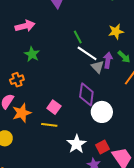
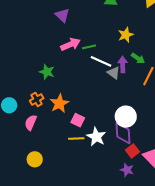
pink arrow: (25, 26) -> (70, 44), moved
green line: (78, 37) -> (89, 47), turned -64
purple diamond: (86, 94) -> (123, 133), moved
orange star: (22, 113) -> (59, 103), moved
white star: (77, 144) -> (96, 137), moved

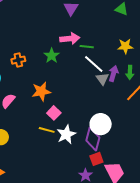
green arrow: (138, 58) -> (130, 72), turned 40
green star: (47, 72) -> (52, 56), moved
orange cross: (37, 99) -> (18, 60), moved

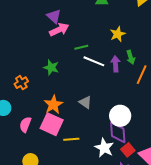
pink arrow: (70, 39) -> (59, 30), moved
gray triangle: (102, 79) -> (85, 102), moved
pink square: (54, 113) -> (52, 124), moved, size x1.6
white star: (66, 134) -> (104, 148), moved

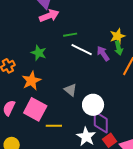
yellow star: (118, 34) -> (117, 36), moved
purple arrow: (116, 64) -> (103, 54), turned -35
orange star: (53, 105) -> (31, 81), moved
white circle: (120, 116) -> (93, 105), moved

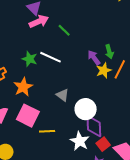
green line: (70, 35) -> (64, 30), moved, turned 56
yellow star: (117, 36) -> (104, 70), moved
white line: (82, 50) -> (51, 57), moved

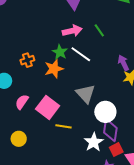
pink arrow: (39, 21) -> (72, 31), moved
orange star: (23, 87) -> (54, 69), moved
gray triangle: (62, 95) -> (85, 94), size x1.5

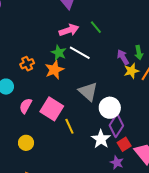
yellow line: (63, 126) -> (69, 126), turned 63
purple diamond: (110, 130) -> (116, 125), turned 30

